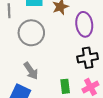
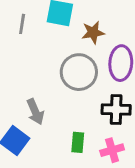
gray circle: (31, 33) -> (79, 72), moved

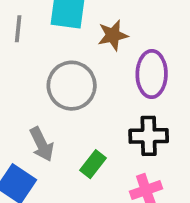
gray circle: (79, 72) -> (72, 86), moved
green rectangle: (78, 142) -> (93, 164), moved, turned 36

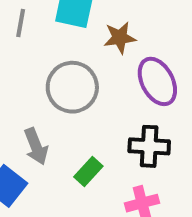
purple ellipse: (152, 74) -> (157, 81), turned -33

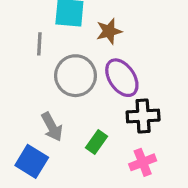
gray line: (21, 23) -> (39, 44), moved
purple ellipse: (157, 81) -> (122, 78), moved

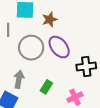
black cross: (143, 116) -> (86, 67), moved
gray arrow: (52, 127) -> (19, 79), turned -138

